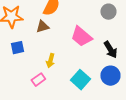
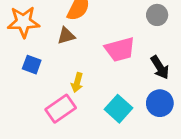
pink trapezoid: (81, 37) -> (120, 49), turned -55
blue square: (17, 48) -> (32, 65), turned 32
pink rectangle: (38, 80) -> (61, 109), size x1.5

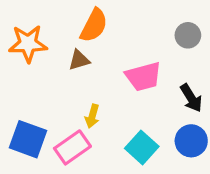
blue square: (32, 65) -> (28, 139), moved, size x1.6

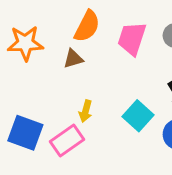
pink trapezoid: (143, 77) -> (132, 39), moved, turned 123
cyan square: (142, 147) -> (138, 116), moved

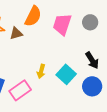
brown triangle: (73, 59) -> (16, 33), moved
yellow arrow: (86, 111) -> (41, 71), moved

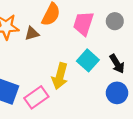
yellow arrow: (41, 71) -> (60, 76), size x1.6
cyan square: (66, 74) -> (88, 60), moved

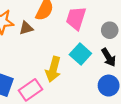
gray circle: (115, 21) -> (110, 30), moved

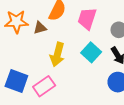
yellow arrow: (53, 69) -> (57, 54), moved

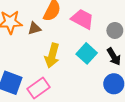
pink trapezoid: (87, 19) -> (82, 19), turned 100

